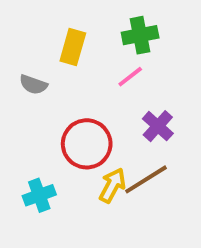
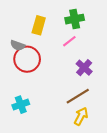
red circle: (87, 144) -> (27, 59), moved
yellow arrow: (112, 185) -> (81, 116), moved

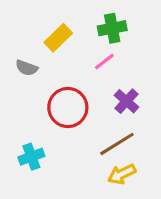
yellow rectangle: (39, 25) -> (58, 38), turned 30
red circle: (27, 59) -> (68, 108), moved
yellow arrow: (81, 116) -> (122, 174), turned -144

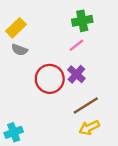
yellow rectangle: (58, 38) -> (16, 28), moved
purple cross: (126, 101) -> (76, 74), moved
cyan cross: (31, 157) -> (14, 132), moved

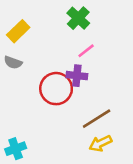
green cross: (82, 21) -> (78, 18), moved, turned -36
gray semicircle: (20, 50) -> (13, 62), moved
purple cross: (76, 74) -> (77, 76), moved, turned -36

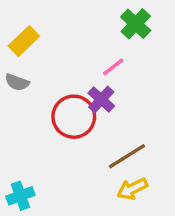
green cross: (78, 18) -> (136, 24), moved
purple cross: (77, 76) -> (101, 99), turned 36

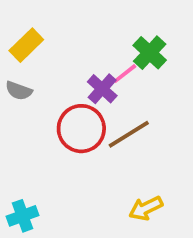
green cross: (136, 24) -> (150, 53), moved
purple cross: (101, 99) -> (102, 89), moved
brown line: (127, 156) -> (129, 134), moved

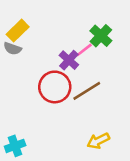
gray semicircle: (19, 91) -> (12, 49), moved

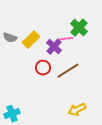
yellow rectangle: (18, 31) -> (31, 40), moved
pink line: (84, 50) -> (66, 39), turned 32
red circle: (55, 87) -> (43, 68), size x0.6

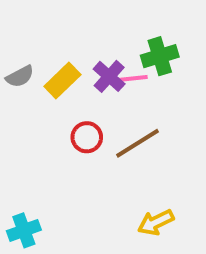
green cross: (79, 28) -> (160, 56), turned 30
gray semicircle: (10, 38) -> (20, 76), turned -48
purple cross: (54, 47) -> (109, 76), moved

